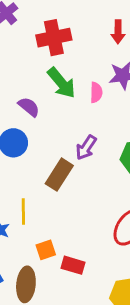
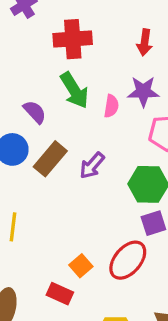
brown rectangle: (59, 175) -> (50, 159), moved
orange square: (46, 250) -> (81, 266), moved, turned -30

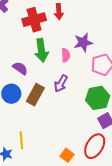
red arrow: (145, 42) -> (59, 12), moved
green arrow: (74, 90) -> (41, 50), turned 35
purple arrow: (92, 166) -> (61, 84), moved

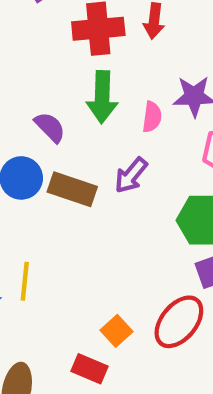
brown rectangle: (35, 95) -> (72, 189), turned 70

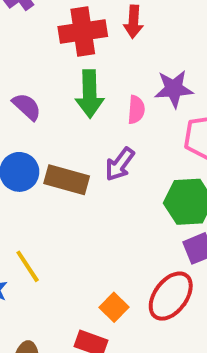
purple semicircle: (50, 127) -> (27, 107), moved
yellow line: (25, 281) -> (28, 266), turned -36

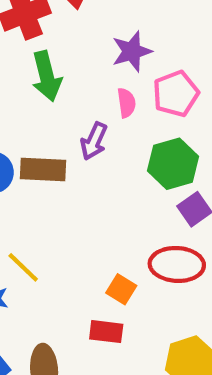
pink semicircle: (136, 110) -> (126, 103), moved
red ellipse: (171, 296) -> (177, 264), turned 69

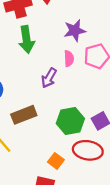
green hexagon: (173, 164) -> (70, 121), moved
brown rectangle: (43, 170) -> (24, 115), moved, turned -30

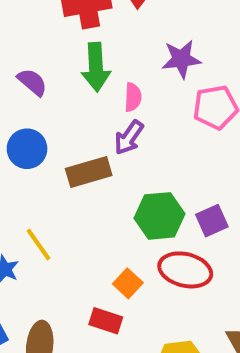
pink semicircle: (69, 59) -> (133, 97), moved
brown rectangle: (24, 115) -> (89, 172), moved

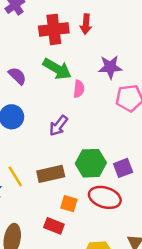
green arrow: (96, 67) -> (57, 69), turned -60
purple arrow: (129, 138) -> (58, 126), moved
brown rectangle: (89, 172) -> (51, 174), moved
orange square: (128, 283) -> (69, 204), turned -30

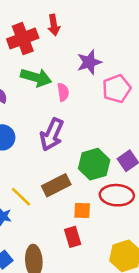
purple arrow: (58, 126) -> (52, 134), size x1.4
red rectangle: (54, 226) -> (73, 237), turned 66

